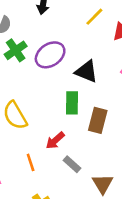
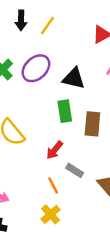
yellow line: (94, 17) -> (47, 25), moved
orange line: (31, 162) -> (53, 185), moved

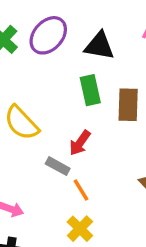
gray rectangle: (75, 170) -> (58, 166), moved

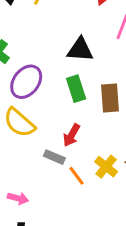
purple ellipse: (48, 35) -> (26, 82), moved
yellow cross: (80, 229) -> (106, 167), moved

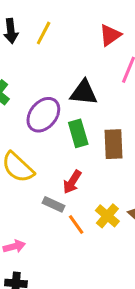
purple ellipse: (26, 82) -> (43, 115), moved
pink arrow: (18, 198) -> (14, 246), turned -30

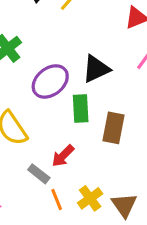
black triangle: (84, 93) -> (96, 69), turned -44

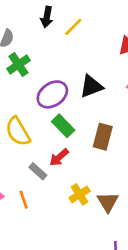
green rectangle: (81, 109) -> (63, 126), moved, turned -45
orange line: (57, 200) -> (24, 200), moved

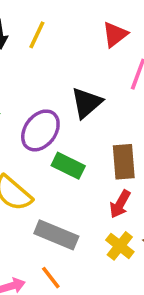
red arrow: (59, 157) -> (120, 204), moved
gray rectangle: (38, 171) -> (56, 235), size x1.6

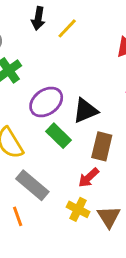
black triangle: (87, 103) -> (85, 111), moved
yellow cross: (120, 246) -> (78, 209), turned -30

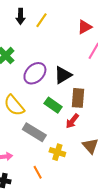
green rectangle: (59, 136) -> (53, 105), moved
yellow cross: (78, 209) -> (57, 152), moved
orange line: (18, 216) -> (38, 172), moved

